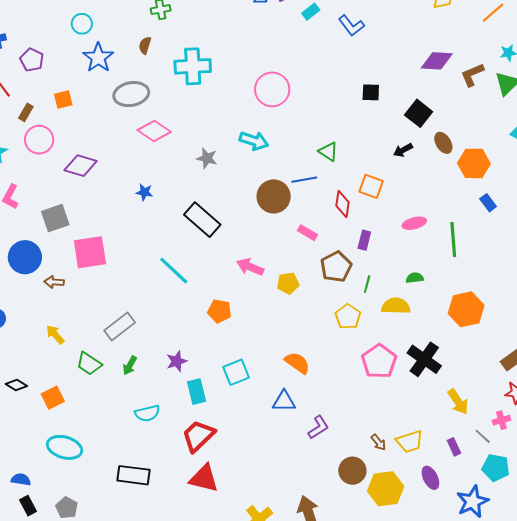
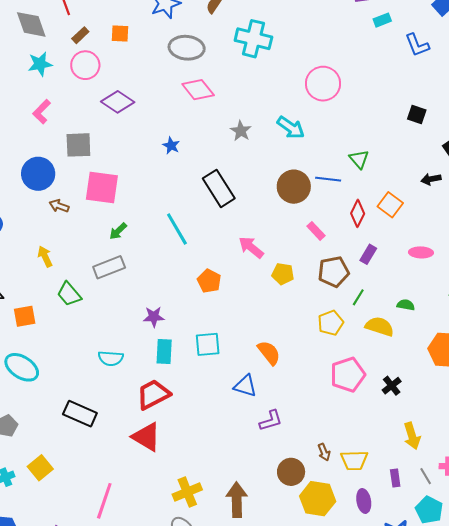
black cross: (424, 359) -> (392, 386), size x0.6
green arrow: (130, 365) -> (118, 231), moved

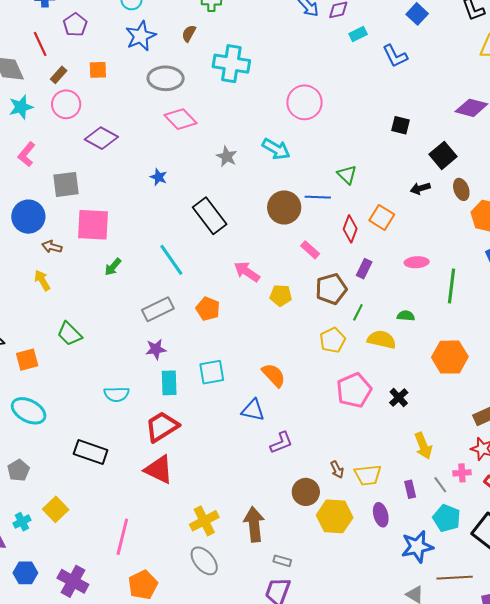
yellow arrow: (45, 256) -> (42, 280), moved
gray rectangle: (109, 267) -> (158, 309), moved

